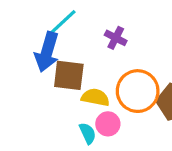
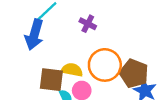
brown square: (69, 75) -> (51, 80), moved

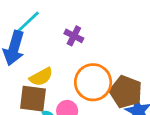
yellow semicircle: (72, 70) -> (41, 77), moved, turned 140

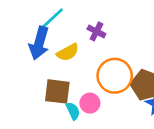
yellow semicircle: (41, 77) -> (68, 52), moved

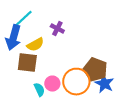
orange circle: (115, 76) -> (76, 82), moved
brown square: (57, 91) -> (27, 63), moved

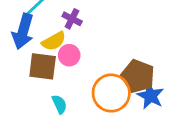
purple cross: (57, 29) -> (72, 19), moved
pink circle: (52, 84) -> (69, 55), moved

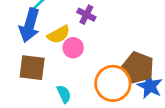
purple cross: (72, 19) -> (86, 15), moved
brown square: (43, 66) -> (32, 68), moved

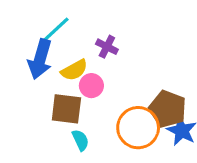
brown square: (32, 68) -> (66, 109), moved

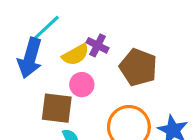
yellow semicircle: (74, 70) -> (76, 55), moved
brown pentagon: (168, 109) -> (138, 67), moved

